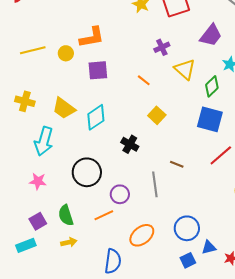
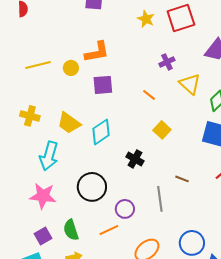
pink star: (38, 181) -> (43, 196), size x1.5

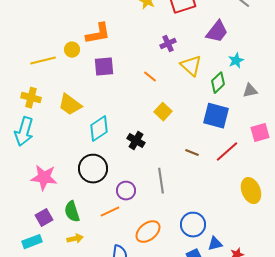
yellow line: (38, 65) -> (43, 61), moved
cyan diamond: (101, 132) -> (99, 129), moved
cyan arrow: (49, 156) -> (24, 132), moved
brown line: (182, 179) -> (192, 153), moved

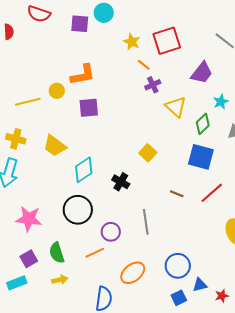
orange line: (150, 77) -> (144, 65), moved

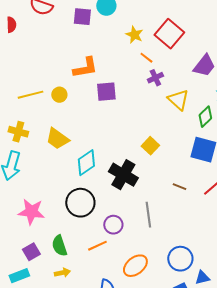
red square: (167, 41) -> (169, 34), turned -32
yellow circle: (57, 91) -> (59, 95), moved
purple square: (89, 108) -> (106, 92), moved
black cross: (121, 182) -> (123, 175), size x1.6

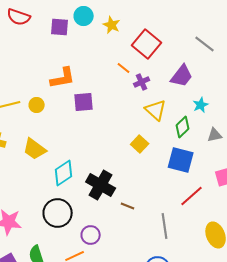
yellow star: (134, 35) -> (112, 25), moved
purple cross: (155, 78) -> (142, 82), moved
yellow square: (150, 146) -> (140, 144), moved
brown line: (179, 187) -> (128, 206), moved
gray line: (148, 215) -> (165, 226), moved

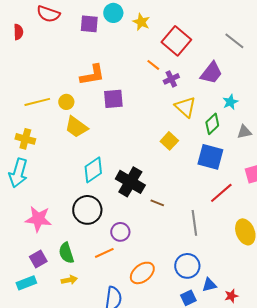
yellow trapezoid: (35, 149) -> (76, 127), moved

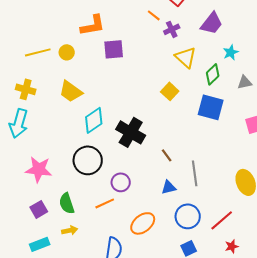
yellow trapezoid: (76, 127) -> (71, 91), moved
red line: (221, 193) -> (222, 220), moved
brown line: (157, 203) -> (167, 155), moved, turned 32
cyan rectangle: (26, 283) -> (40, 244), moved
blue triangle: (209, 285) -> (169, 187), moved

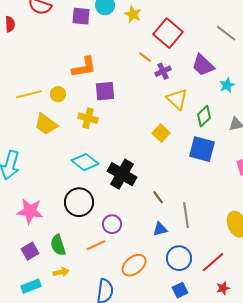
purple trapezoid: (212, 23) -> (203, 65), turned 95
cyan star: (231, 52) -> (227, 85), moved
yellow cross: (26, 89) -> (88, 118), moved
yellow trapezoid: (71, 91) -> (46, 124), moved
cyan diamond: (94, 120) -> (85, 162), turned 72

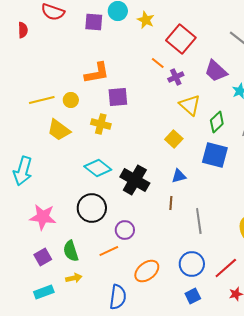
brown line: (158, 197) -> (171, 203), turned 40
blue triangle: (160, 229) -> (179, 176), moved

